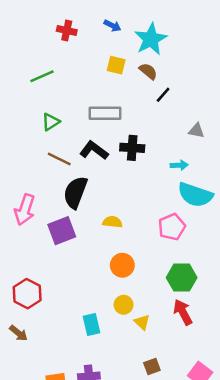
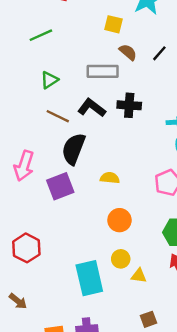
brown semicircle: (148, 71) -> (128, 52), moved
yellow triangle: (142, 322) -> (139, 276), turned -35
cyan rectangle: (91, 325) -> (89, 278), size x1.6
brown arrow: (19, 333) -> (18, 301), moved

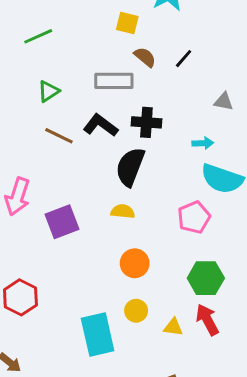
black semicircle: (74, 149) -> (130, 167), moved
yellow triangle: (139, 276) -> (173, 327), moved

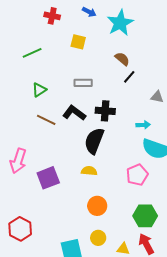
yellow square: (127, 23) -> (78, 42), moved
brown semicircle: (145, 57) -> (122, 59), moved
black line: (184, 59) -> (129, 77), moved
gray rectangle: (114, 81) -> (83, 83), size x0.7

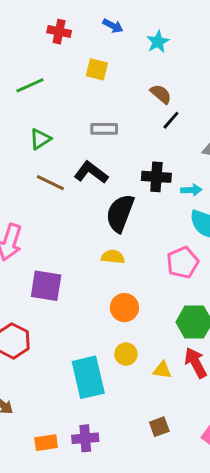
cyan star: (120, 23) -> (158, 42), size x0.6
black cross: (105, 111) -> (156, 177), moved
purple square: (48, 178) -> (46, 286), moved, turned 30

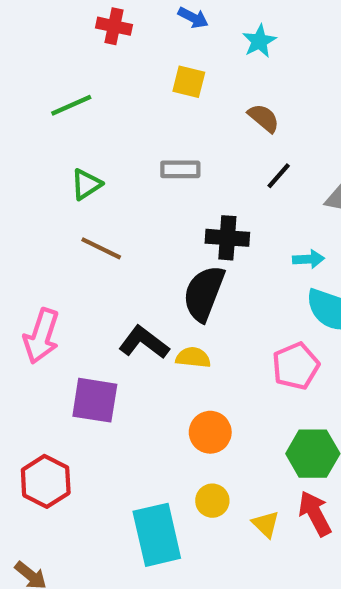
yellow square: (97, 69) -> (189, 82), moved
black line: (171, 120) -> (279, 176), moved
black L-shape: (91, 172) -> (144, 342), moved
black cross: (156, 177) -> (227, 238), moved
yellow triangle: (162, 370) -> (266, 524), turned 36

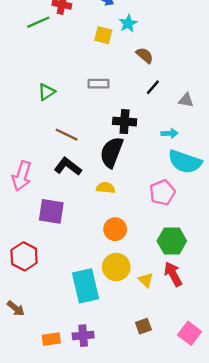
cyan star: (259, 41) -> (128, 23), moved
green line: (71, 105) -> (38, 22), moved
brown line: (101, 248) -> (67, 135), moved
black L-shape: (144, 342) -> (68, 166), moved
yellow circle: (212, 501) -> (116, 267), size x1.5

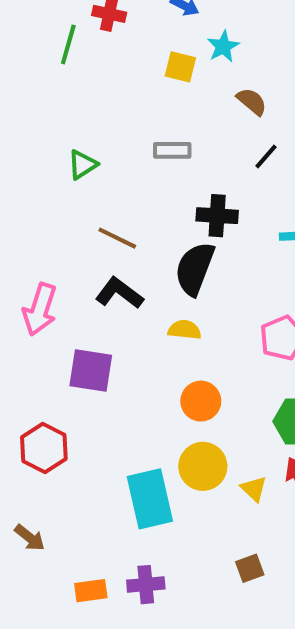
green line: (38, 22) -> (68, 44), turned -50

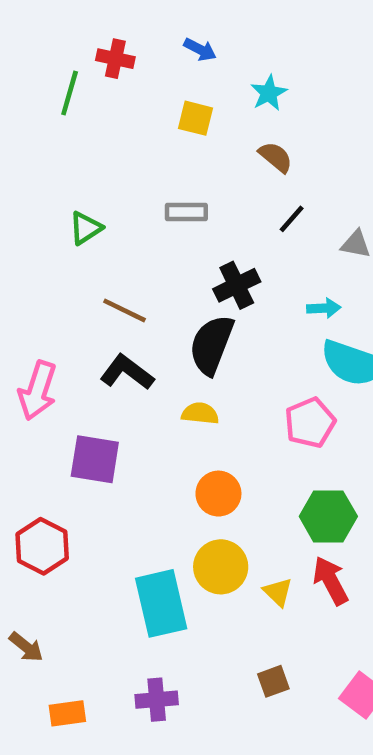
cyan star: (223, 46) -> (269, 93), moved
black cross: (217, 216) -> (237, 285), turned -30
orange rectangle: (91, 591) -> (67, 713), moved

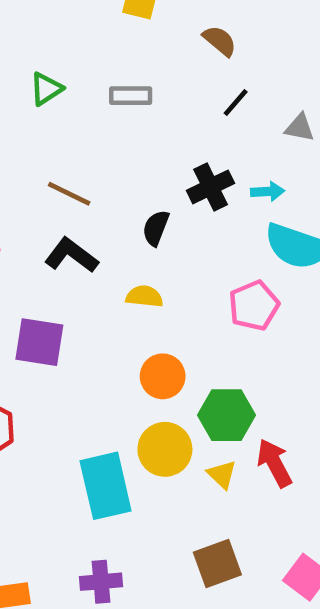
green triangle: (86, 228) -> (46, 89), moved
black cross: (237, 285) -> (211, 187), moved
black semicircle: (212, 345) -> (156, 228), size x0.6
green hexagon: (328, 516) -> (227, 415), moved
brown square: (273, 681) -> (217, 563), size x1.5

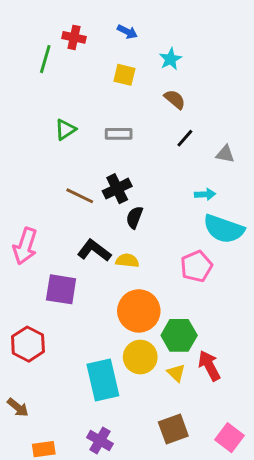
black cross: (211, 187) -> (117, 189), moved
black L-shape: (71, 255) -> (94, 250), moved
orange circle: (163, 376) -> (139, 311), size x1.5
purple cross: (101, 582) -> (100, 441), turned 35

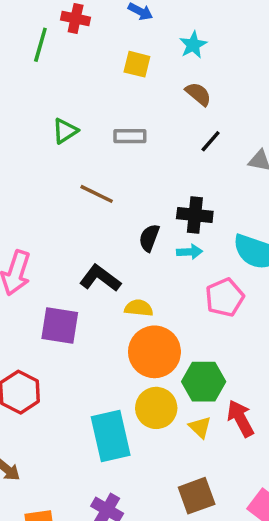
black cross: (117, 189) -> (195, 215), moved, turned 32
cyan arrow: (205, 194) -> (190, 252), moved
brown line: (80, 196) -> (97, 194), moved
yellow semicircle: (127, 261) -> (139, 308), moved

